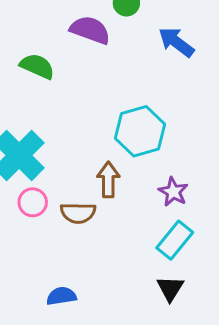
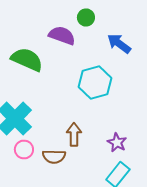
green semicircle: (37, 66) -> (27, 60), size x1.4
cyan hexagon: (140, 131) -> (95, 82), moved

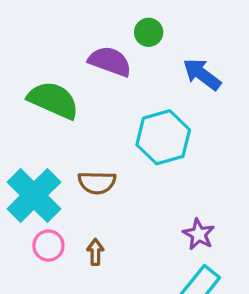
brown arrow: (74, 134) -> (95, 252), moved, size x0.7
brown semicircle: (54, 156) -> (97, 183), moved

